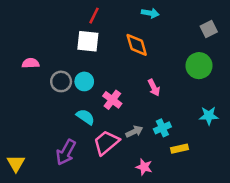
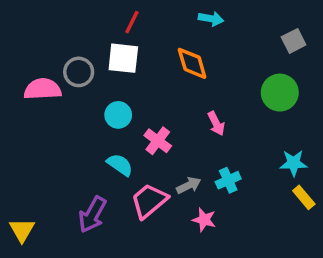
pink semicircle: (31, 63) -> (43, 89), size x1.5
gray circle: (61, 81) -> (79, 72), moved
yellow rectangle: (179, 149) -> (304, 197), moved, turned 63
pink star: (144, 167) -> (204, 220), moved

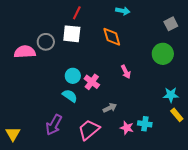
cyan circle: (118, 115) -> (73, 76), moved
cyan cross: (228, 180) -> (145, 124), moved, turned 32
pink trapezoid: (149, 201) -> (89, 130), moved
pink star: (204, 220) -> (127, 128), moved

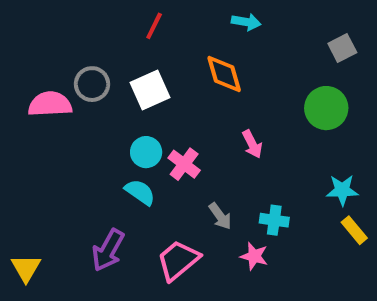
white square: (72, 34) -> (150, 90), moved, turned -30
gray arrow: (110, 108) -> (220, 216), turned 80
cyan cross: (145, 124) -> (274, 220), moved

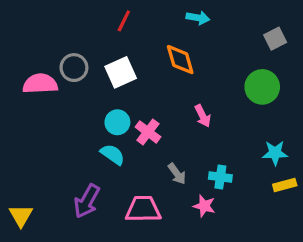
yellow rectangle: (354, 230) -> (285, 185), turned -65
pink trapezoid: (178, 260) -> (143, 209), turned 39

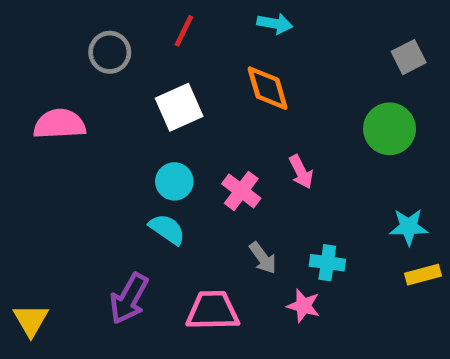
cyan arrow: (198, 18) -> (275, 24), moved
gray circle: (74, 68) -> (110, 52), moved
pink cross: (148, 132) -> (241, 191), moved

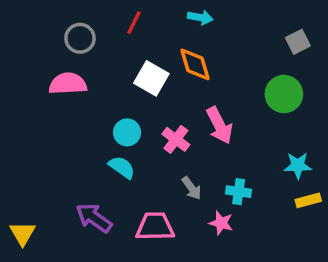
white square: (179, 107) -> (151, 78), moved, turned -36
pink semicircle: (60, 124) -> (68, 84), moved
pink arrow: (301, 172) -> (219, 125), size x1.5
purple arrow: (129, 299) -> (94, 218), turned 96

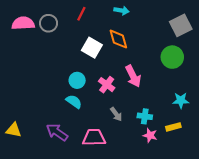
gray square: (298, 42) -> (181, 25), size x1.5
pink semicircle: (68, 84) -> (23, 23), moved
yellow rectangle: (308, 200) -> (173, 127), moved
pink star: (221, 223) -> (150, 135), moved
yellow triangle: (23, 233) -> (14, 130), moved, turned -49

